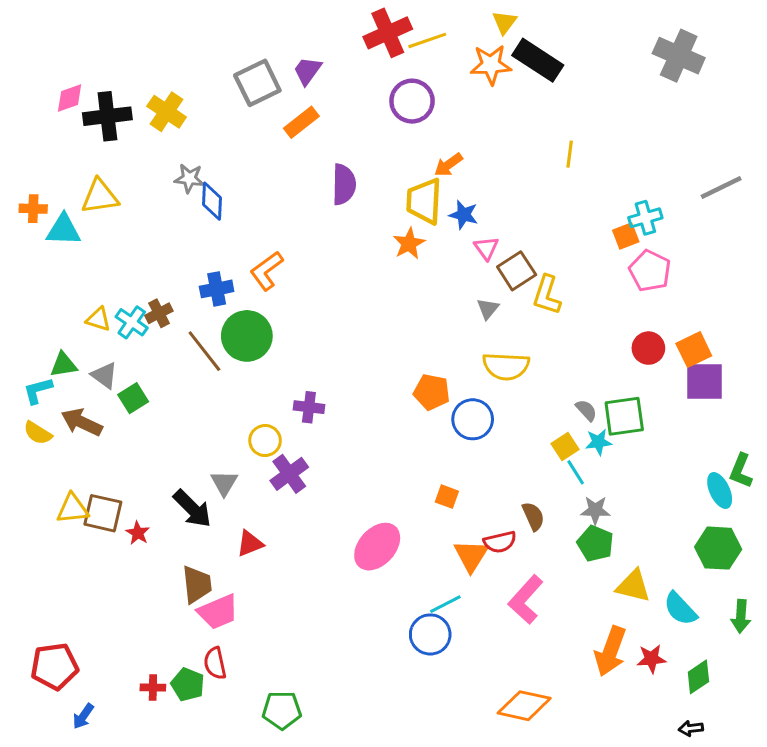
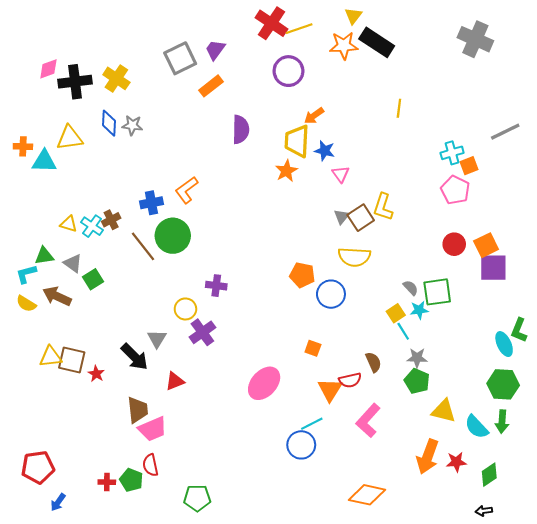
red cross: (388, 33) -> (271, 23), turned -32
blue diamond: (212, 201) -> (109, 123), moved
orange square: (626, 236) -> (469, 166), moved
brown square: (517, 271) -> (361, 218), moved
green arrow: (741, 616) -> (502, 422), moved

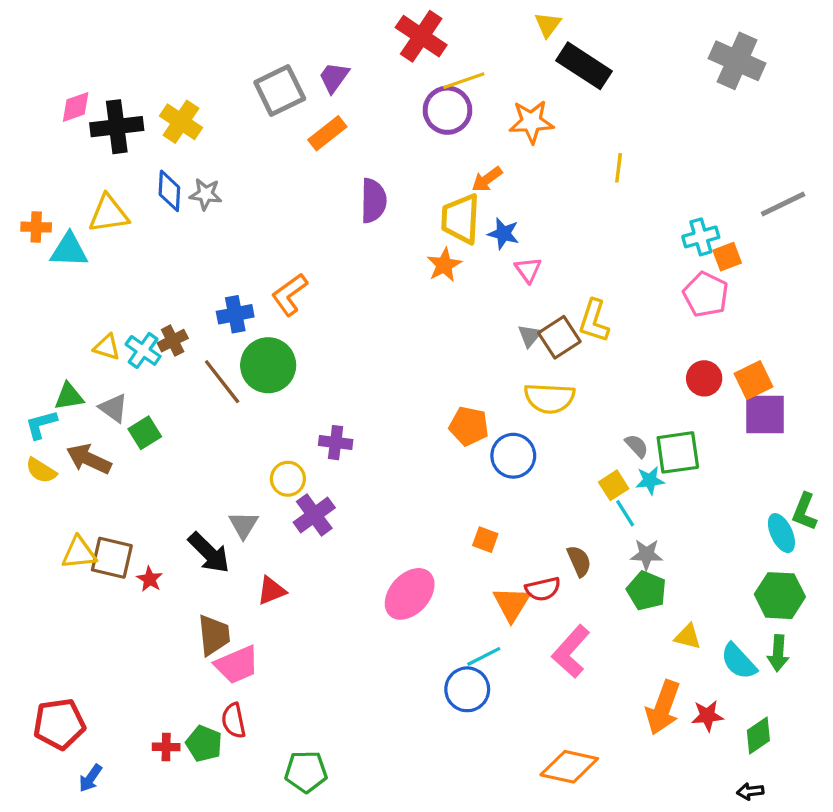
yellow line: (299, 29) -> (464, 81), moved
orange star: (344, 46) -> (531, 122), moved
yellow triangle: (444, 411) -> (688, 637), size x0.7

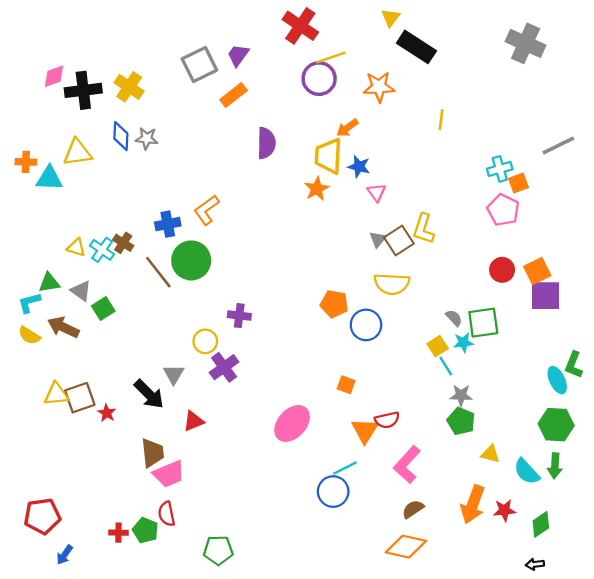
brown cross: (173, 341) -> (123, 243), turned -30
brown square: (112, 558) -> (80, 398), turned -32
brown semicircle: (579, 561) -> (413, 509), moved, turned -100

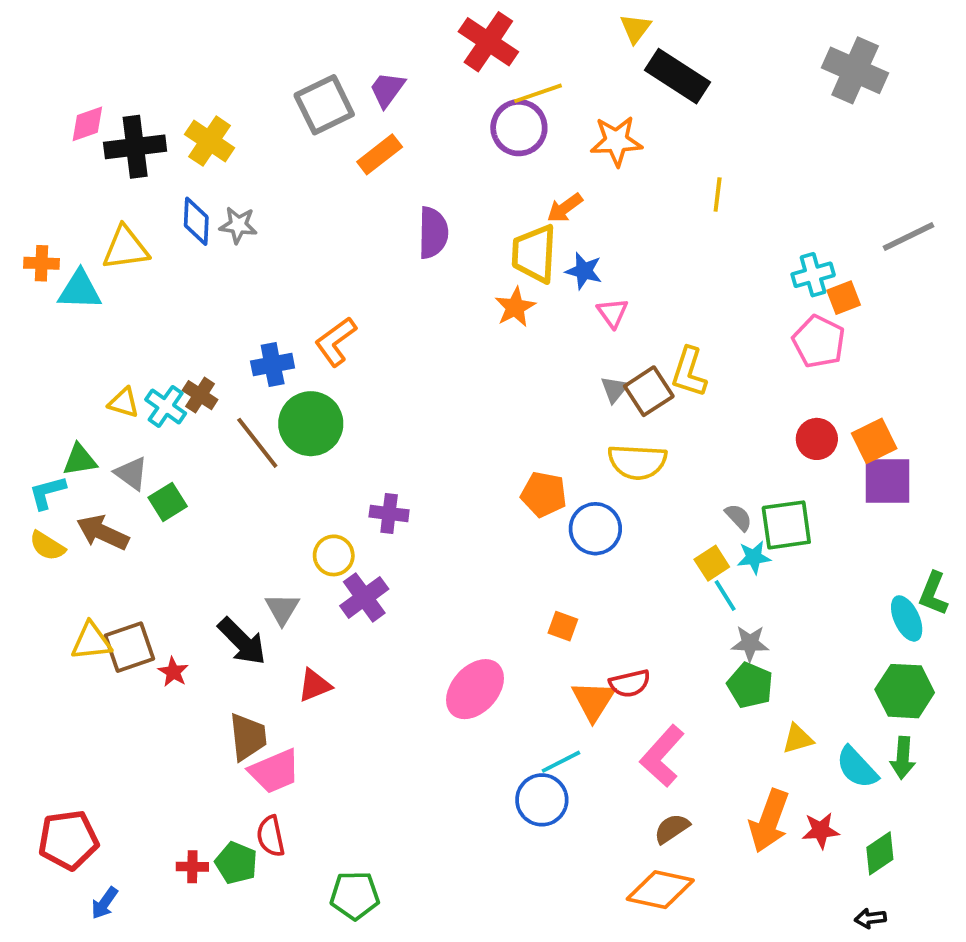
yellow triangle: (490, 454) -> (798, 739), turned -30

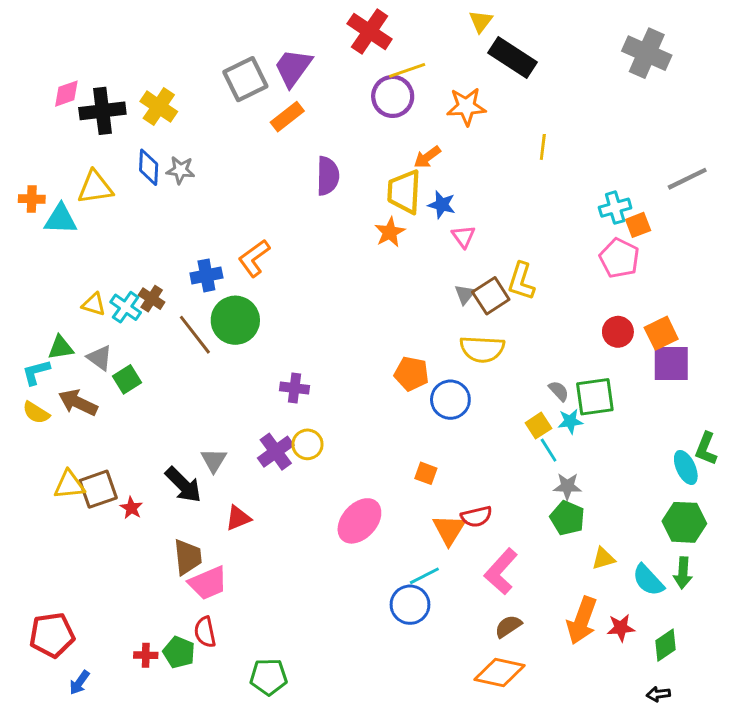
purple trapezoid: (387, 89) -> (293, 68), size x1.4
yellow circle: (334, 555) -> (307, 444), moved

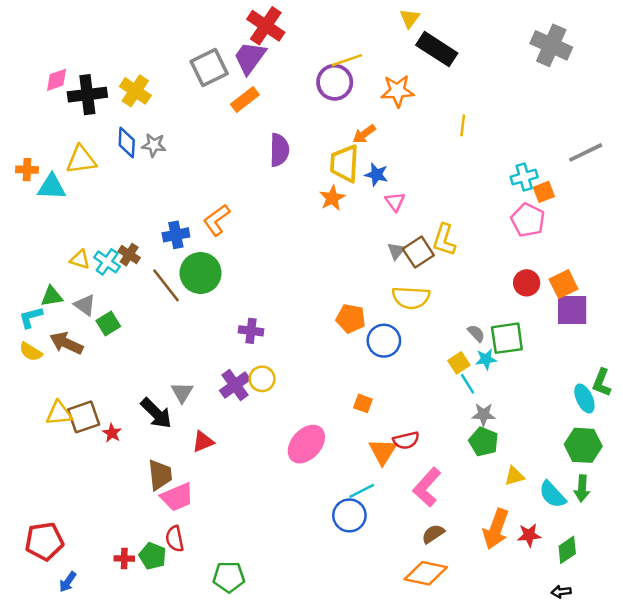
red cross: (370, 31) -> (266, 26), moved

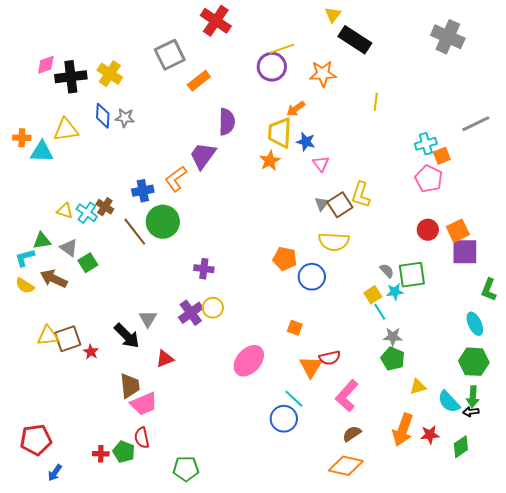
purple trapezoid: (250, 58) -> (203, 156), moved
green L-shape: (602, 383) -> (489, 290), moved
cyan line: (362, 491) -> (294, 399), turned 70
black arrow: (561, 592) -> (471, 412), moved

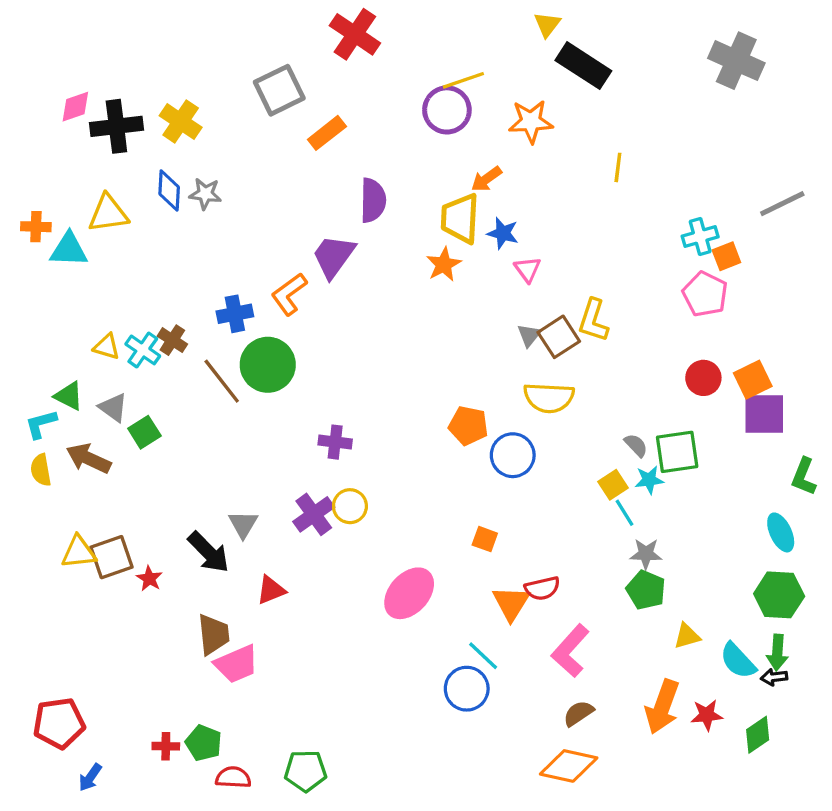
green triangle: (42, 241) -> (69, 396), turned 36
yellow semicircle: (25, 286) -> (41, 470), turned 48
red semicircle: (142, 438) -> (233, 777), moved, turned 105

